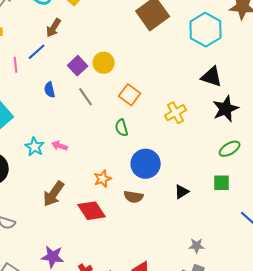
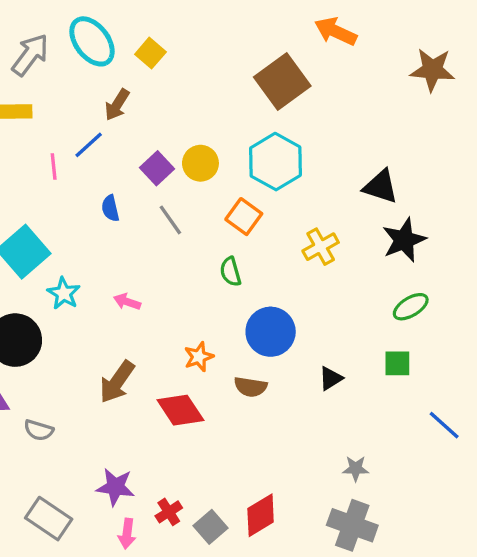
cyan hexagon: (206, 30) -> (276, 162), moved
cyan star: (35, 147) -> (64, 293), moved

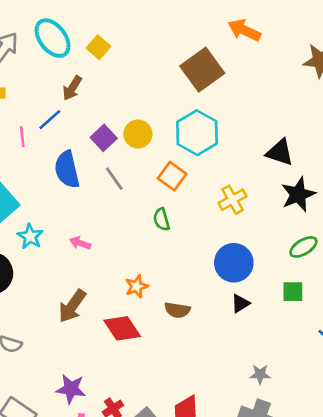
blue semicircle: (110, 208) -> (67, 169), size x1.8
blue circle: (271, 332) -> (234, 263), moved

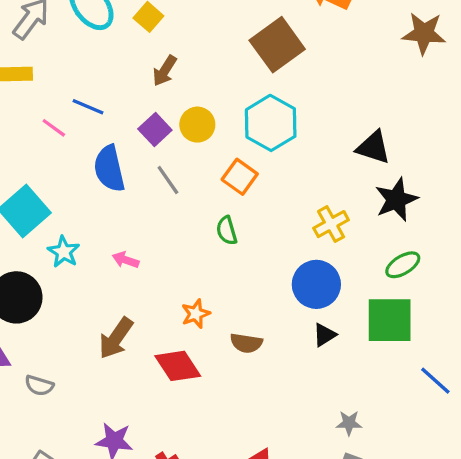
brown arrow: (72, 88) -> (165, 71), moved
blue line: (50, 120) -> (88, 107), turned 65
pink line: (22, 137) -> (54, 128), turned -48
yellow cross: (232, 200) -> (331, 224), moved
green square: (293, 292) -> (390, 320), size x1.8

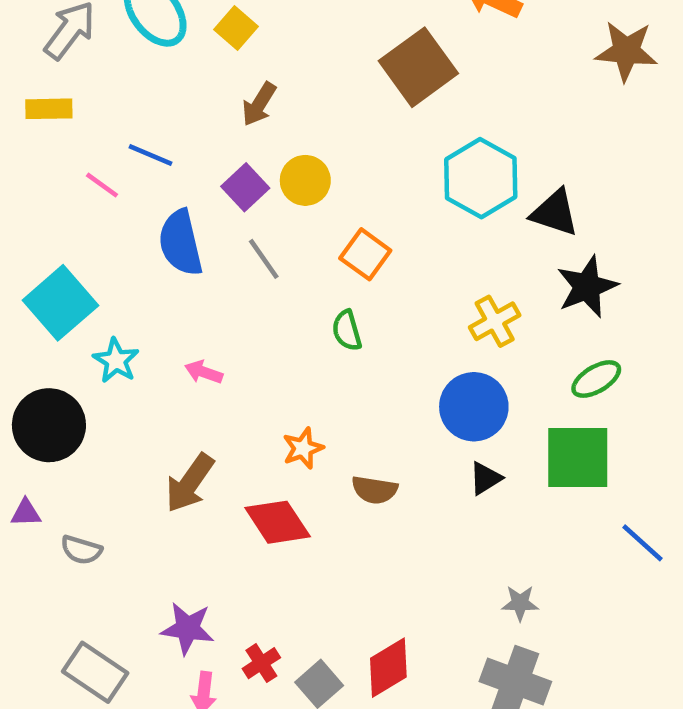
cyan hexagon: (271, 123) -> (481, 178), moved

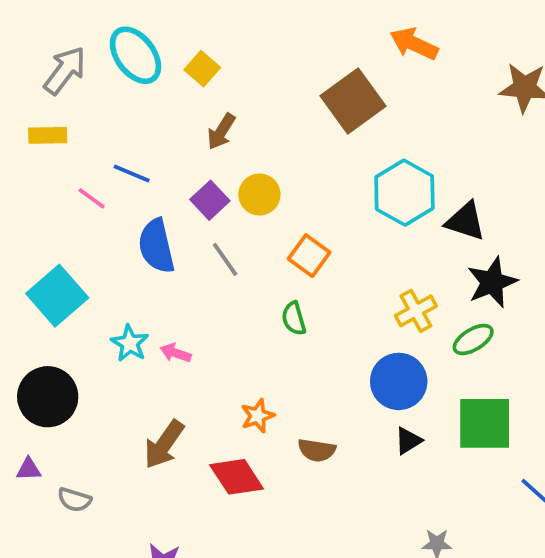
cyan star: (116, 361) -> (130, 343), moved
green ellipse: (596, 379) -> (473, 339), moved

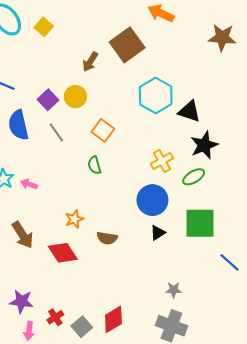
brown arrow: (221, 132) -> (90, 62), moved
brown arrow: (164, 444) -> (23, 235), turned -68

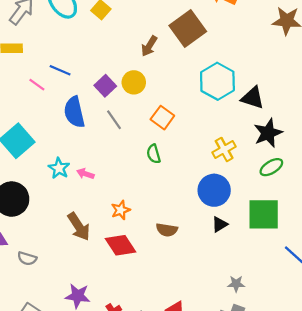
green ellipse: (194, 177) -> (271, 167), moved
orange star: (74, 219) -> (121, 210), moved

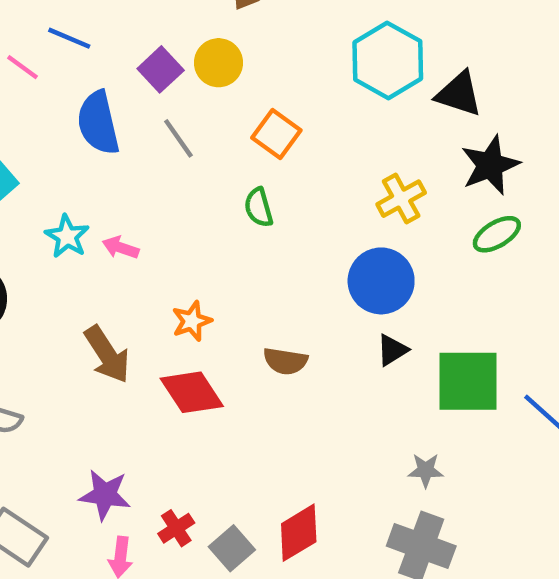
green square: (264, 214) -> (468, 381), moved

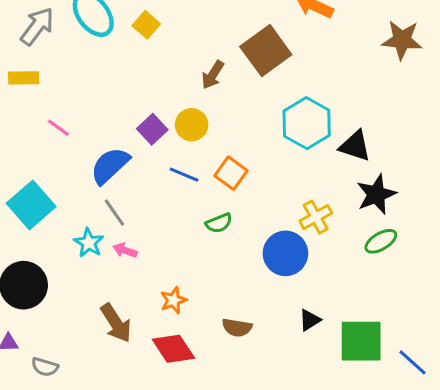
blue line: (69, 38) -> (184, 175), moved
blue semicircle: (98, 123) -> (110, 166), turned 60
gray line: (178, 138) -> (114, 213), moved
green semicircle: (259, 207) -> (219, 223), turned -96
blue circle: (381, 281) -> (285, 253), moved

